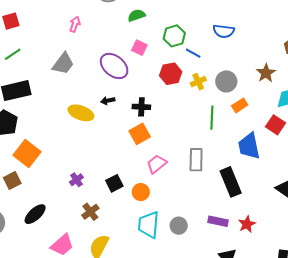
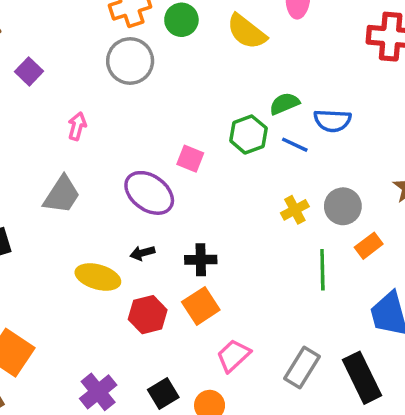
green semicircle: (136, 15) -> (284, 104), moved
blue line: (193, 53) -> (295, 145), moved
red hexagon: (171, 74) -> (148, 315), moved
gray rectangle: (196, 160) -> (302, 367), moved, turned 35
purple cross: (76, 180) -> (98, 392), size x1.5

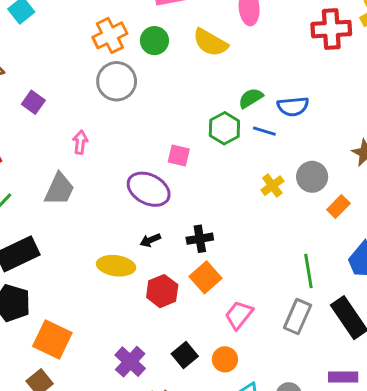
gray trapezoid: (62, 195) -> (59, 189), moved
green line: (322, 270) -> (308, 271), moved

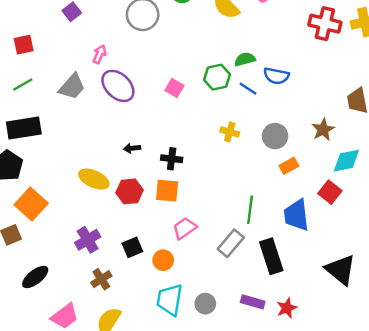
yellow cross: (272, 186) -> (230, 132), moved, turned 36
purple ellipse: (149, 189) -> (118, 86), moved
yellow ellipse: (116, 266) -> (94, 179), moved
orange square: (206, 277) -> (167, 191), turned 30

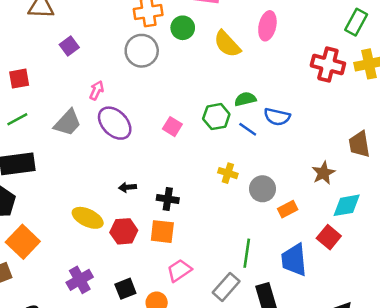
gray circle: (275, 136) -> (262, 189), moved

